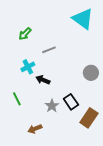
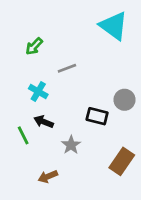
cyan cross: (28, 67) -> (38, 92), turned -32
black arrow: (43, 80) -> (44, 122), moved
black rectangle: (71, 102) -> (97, 116), moved, turned -42

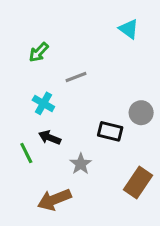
cyan triangle: (114, 26) -> (129, 29), size x0.6
brown arrow: (48, 176) -> (54, 200), size x1.5

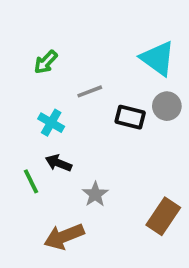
cyan triangle: (129, 29) -> (158, 58), moved, size x1.5
gray circle: (141, 113) -> (167, 106), moved
black rectangle: (110, 131) -> (130, 117), moved

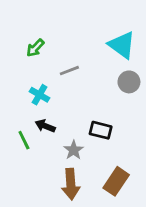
black rectangle: (130, 117) -> (101, 130), moved
brown rectangle: (163, 216) -> (116, 181), moved
brown arrow: (64, 236) -> (71, 184), moved, turned -72

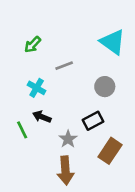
gray circle: (129, 82) -> (105, 87), moved
black rectangle: (101, 130) -> (93, 121), turned -42
brown rectangle: (116, 181) -> (110, 151), moved

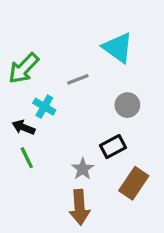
cyan triangle: (113, 42) -> (118, 48), moved
green arrow: (33, 45) -> (24, 68), moved, size x1.5
black arrow: (42, 117) -> (24, 127), moved

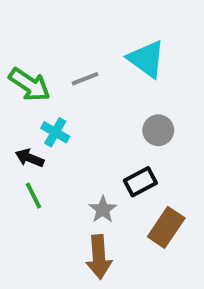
green arrow: (24, 68) -> (30, 85), turned -100
gray line: (78, 79) -> (85, 79), moved

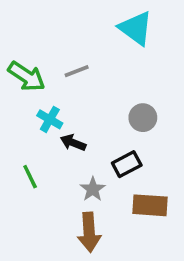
cyan triangle: (146, 59) -> (136, 28), moved
black arrow: (30, 158) -> (73, 143), moved
brown rectangle: (166, 227) -> (150, 205), turned 60

